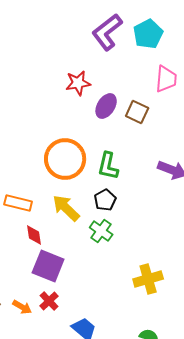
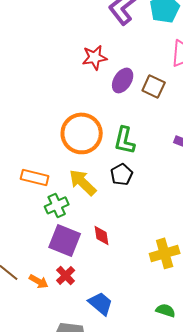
green cross: (101, 231) -> (57, 205), moved, turned 30
red diamond: (34, 235) -> (102, 235), moved

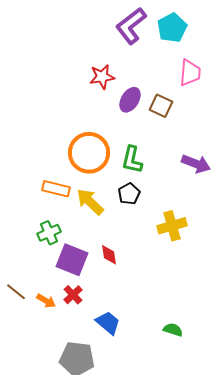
orange rectangle: (35, 177) -> (56, 189), moved
green cross: (57, 205) -> (49, 233), moved
yellow cross: (165, 253) -> (172, 226), moved

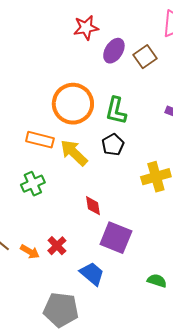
brown square: (161, 106) -> (145, 57), turned 30
purple square: (72, 260) -> (116, 238), moved

